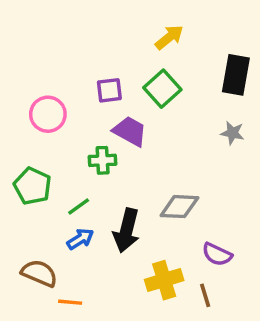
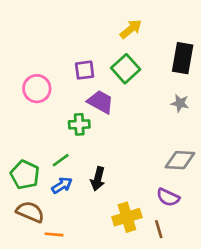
green pentagon: (32, 186) -> (25, 175), moved
gray diamond: (179, 207) -> (180, 160), moved
black arrow: (126, 230) -> (98, 179), size x0.7

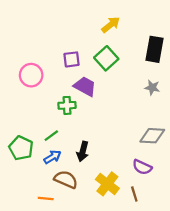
brown semicircle: (30, 212) -> (66, 179), moved
yellow cross: (127, 217) -> (107, 184), turned -35

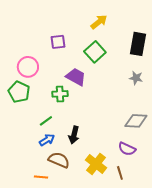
purple square: (71, 59) -> (58, 42), moved
green pentagon: (21, 148) -> (19, 92), moved

